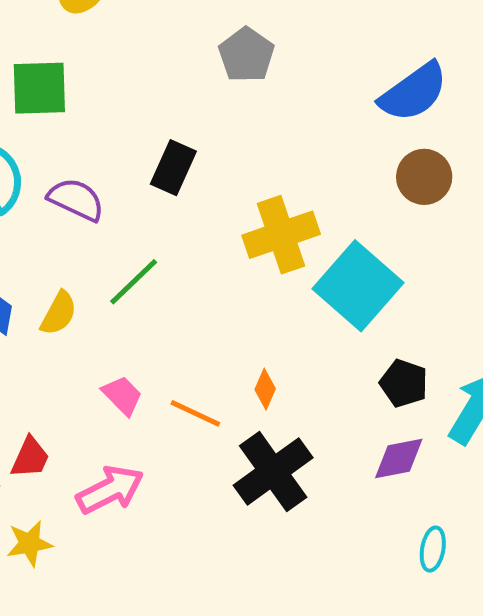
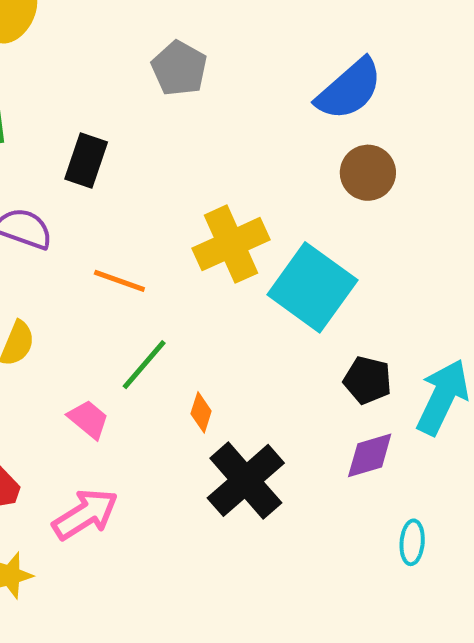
black rectangle: (173, 168) -> (86, 161), moved
green line: (134, 282) -> (144, 365), moved
orange diamond: (265, 389) -> (201, 412), moved
orange line: (195, 413) -> (119, 281), moved

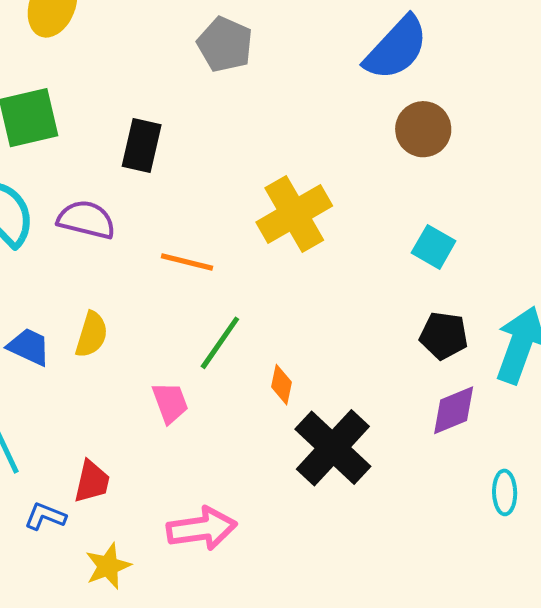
cyan square: (312, 287) -> (434, 247), moved, size x0.5
pink trapezoid: (88, 419) -> (170, 403), turned 36
pink arrow: (85, 514) -> (202, 529), moved, turned 30

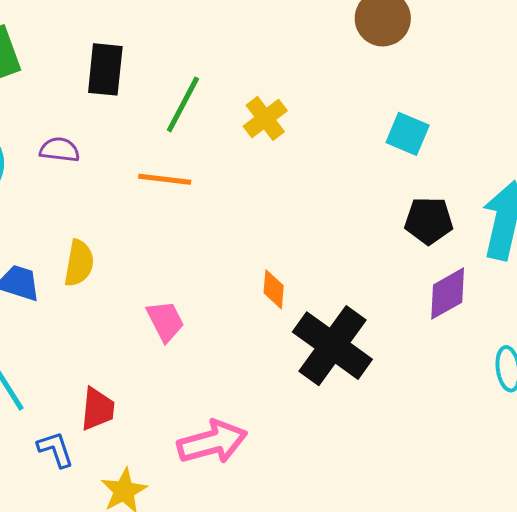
yellow cross: (294, 214) -> (265, 118), size x0.6
purple semicircle: (86, 220) -> (60, 150), size x0.7
green line: (220, 343) -> (183, 104), moved
blue L-shape: (45, 516) -> (55, 449), turned 57

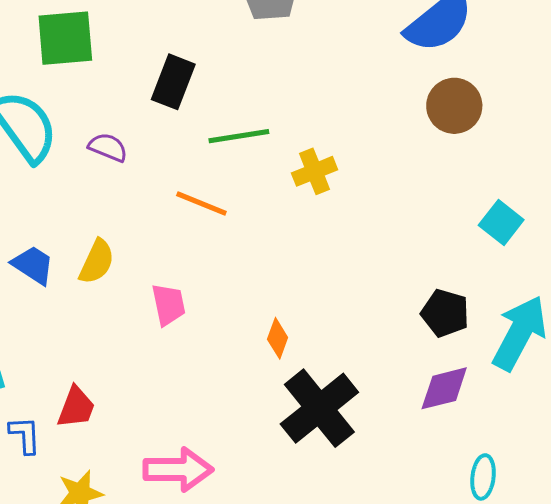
green line: (183, 104) -> (239, 136), turned 38
cyan square: (408, 134) -> (501, 222), moved
pink trapezoid: (165, 321) -> (169, 305), moved

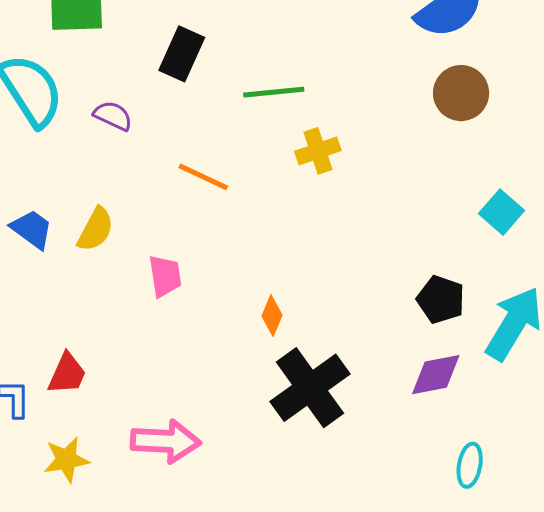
green line: (239, 136) -> (274, 92), moved

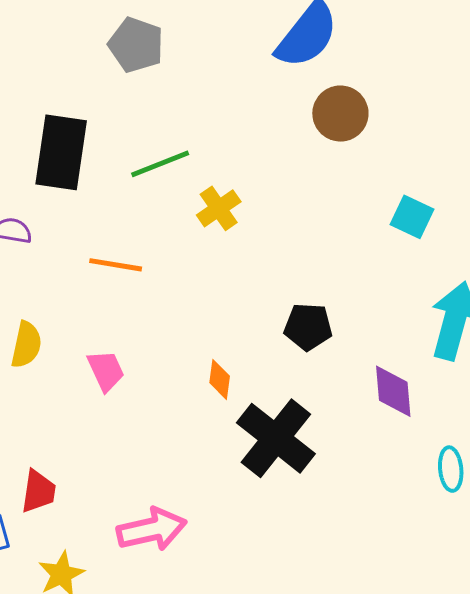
black rectangle: (182, 54) -> (61, 152), size x1.4
black pentagon: (441, 299) -> (308, 327), moved
purple diamond: (436, 375) -> (393, 391), turned -68

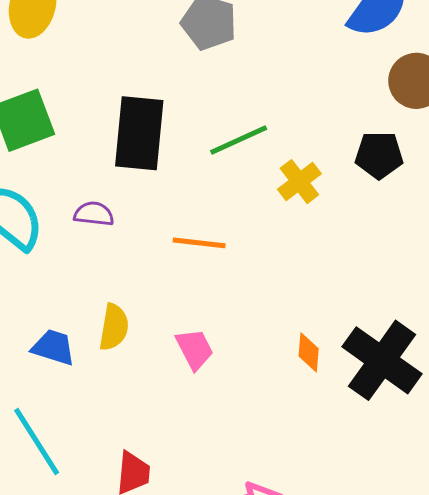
black pentagon: (308, 327) -> (379, 155), moved
black cross: (276, 438) -> (382, 360), moved

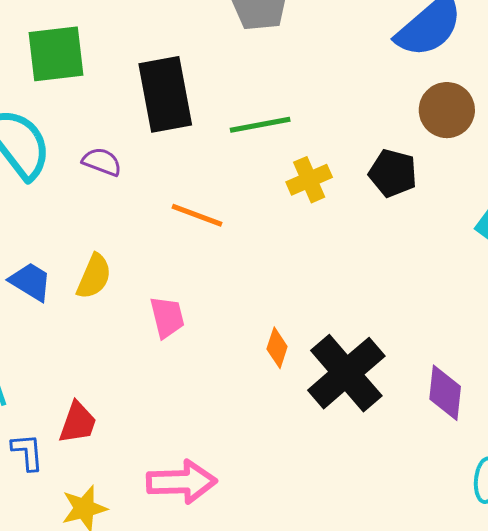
black rectangle: (139, 133) -> (165, 94), turned -30

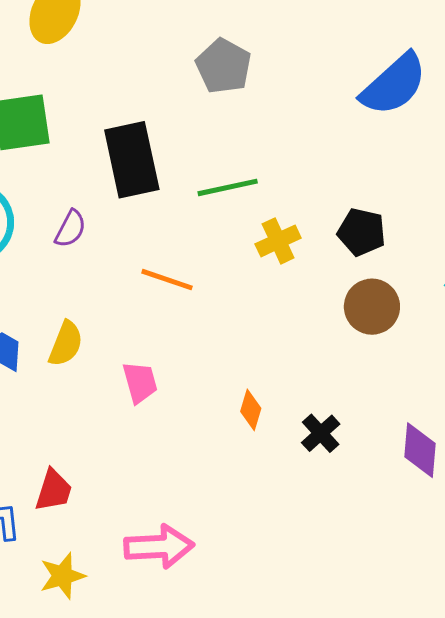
brown circle: (447, 110) -> (372, 307), moved
purple semicircle: (102, 162) -> (70, 229), turned 99
black cross: (346, 373) -> (321, 433), size x0.5

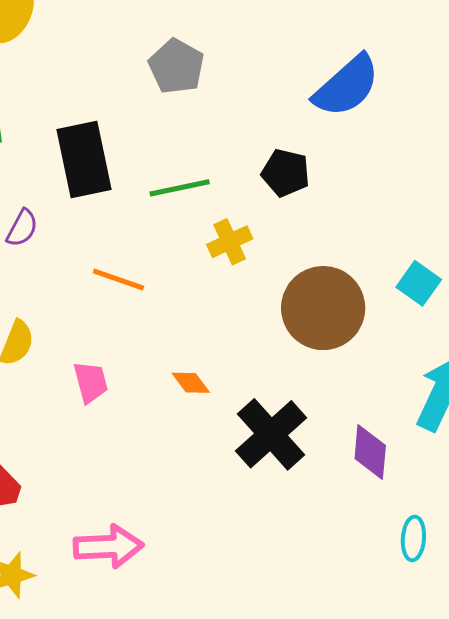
black pentagon: (362, 232) -> (286, 173), moved
brown circle: (372, 307) -> (323, 308), size x1.5
orange diamond: (251, 410) -> (191, 383), moved, turned -54
black cross: (321, 433) -> (271, 434), size x1.8

